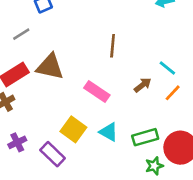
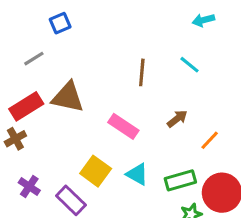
cyan line: (167, 68) -> (190, 65), moved
orange line: (173, 93) -> (210, 140), moved
purple cross: (17, 142) -> (29, 186), turned -30

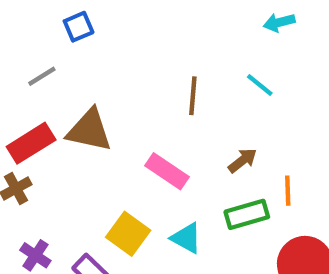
orange line: (210, 140) -> (288, 191), turned -45
green rectangle: (180, 180) -> (247, 214), moved

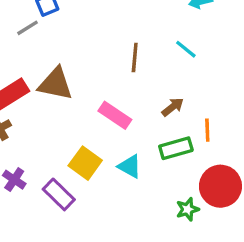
gray line: (42, 76) -> (27, 28), moved

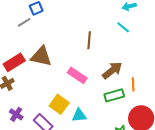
cyan line: (186, 49) -> (123, 27), moved
brown arrow: (173, 107) -> (112, 70), size x1.5
cyan triangle: (130, 166) -> (79, 115), moved, turned -35

